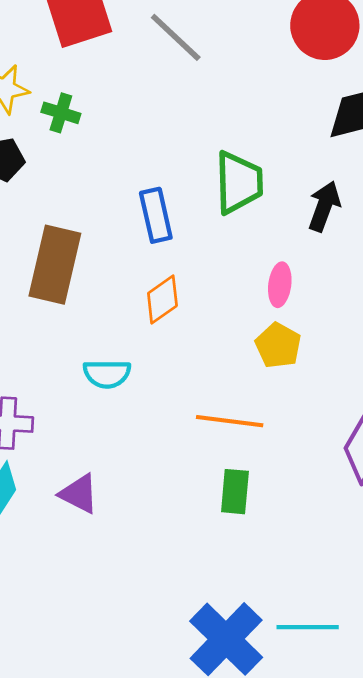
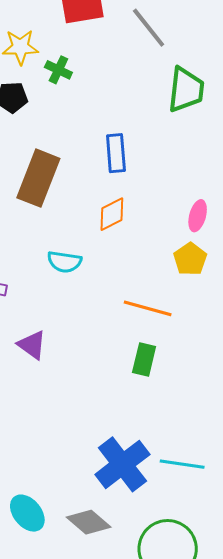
green trapezoid: (239, 182) -> (186, 90), moved

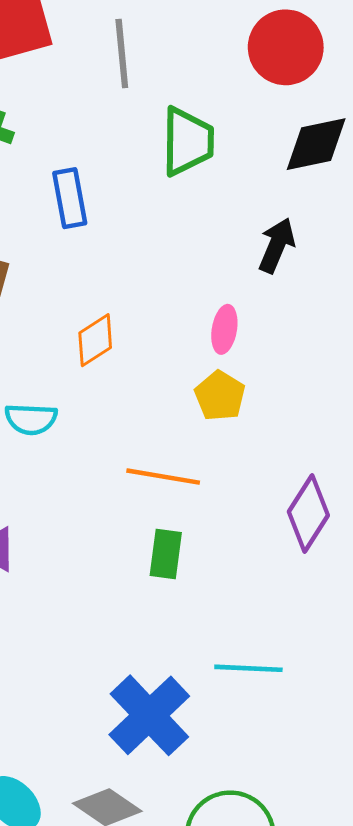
gray line: (149, 28) -> (122, 54), turned 39
blue rectangle: (116, 153) -> (70, 198), moved
cyan line: (182, 464) -> (248, 668), moved

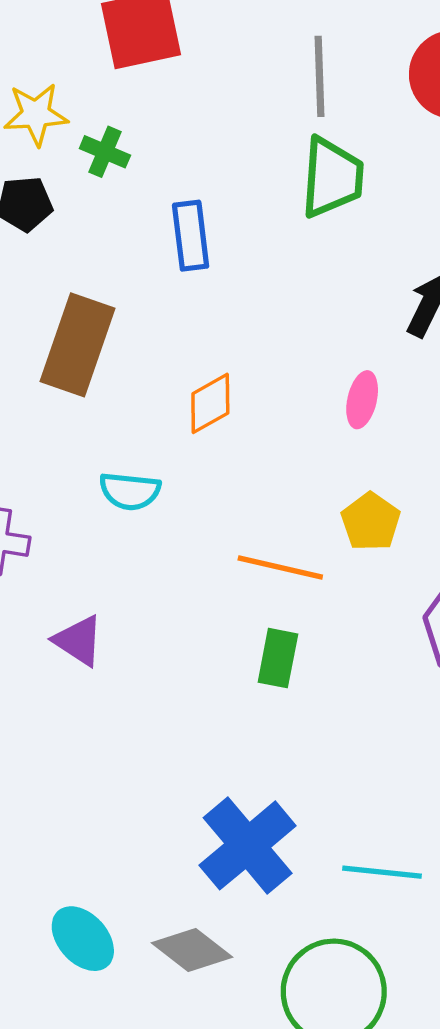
gray line: (122, 54) -> (320, 76), moved
yellow pentagon: (220, 396) -> (371, 522), moved
cyan line: (248, 668) -> (382, 872), moved

